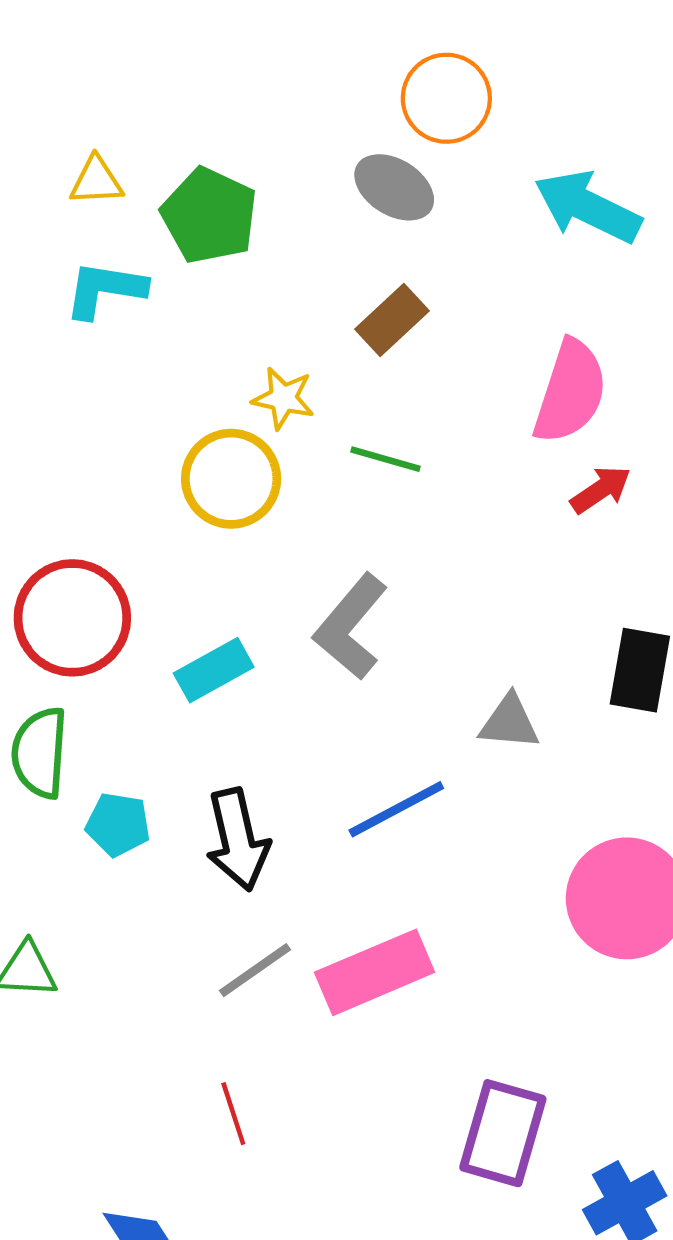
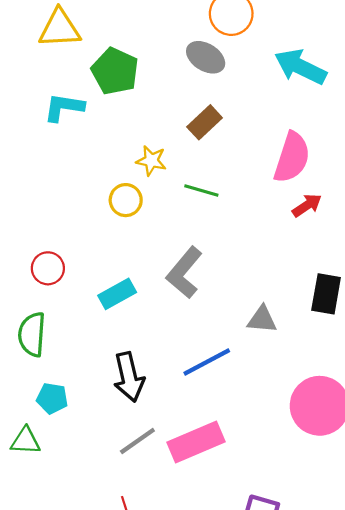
yellow triangle: (96, 181) -> (60, 28), moved, size x1.6
yellow circle: (231, 479) -> (126, 200), size x0.7
red circle: (72, 618) -> (48, 268), size x0.6
cyan pentagon: (118, 824) -> (52, 398), moved

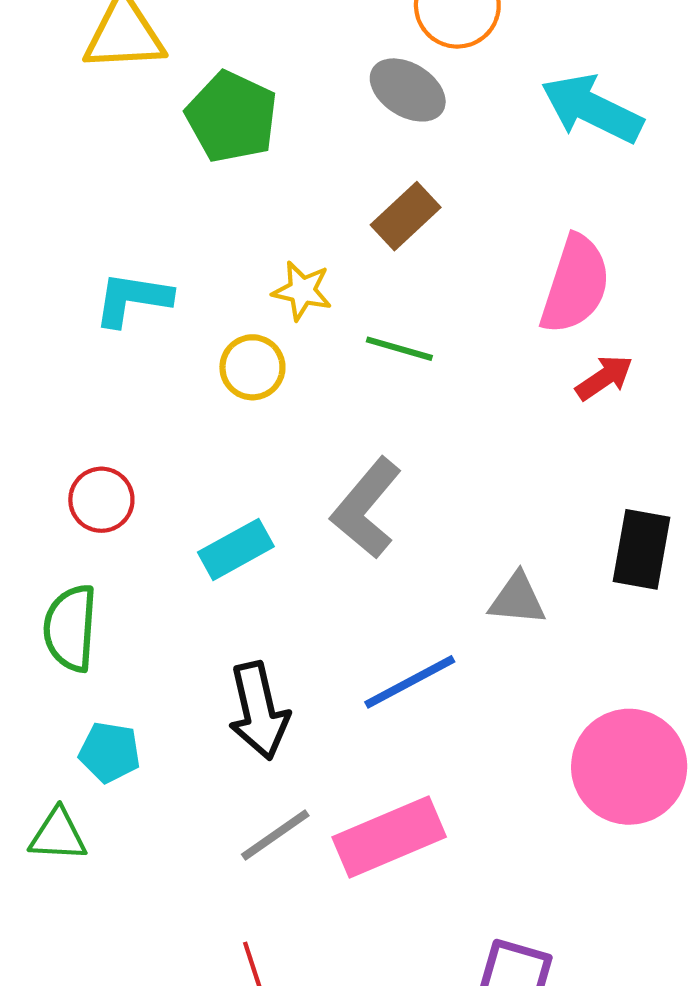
cyan L-shape: (64, 107) -> (132, 299), moved

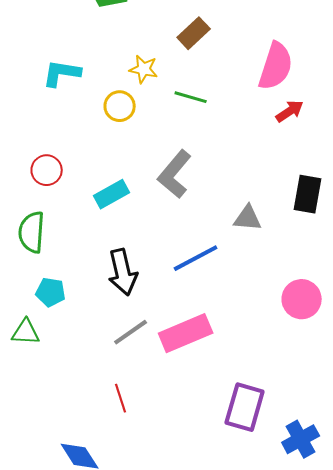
pink circle: (629, 767) -> (302, 299), size x0.7

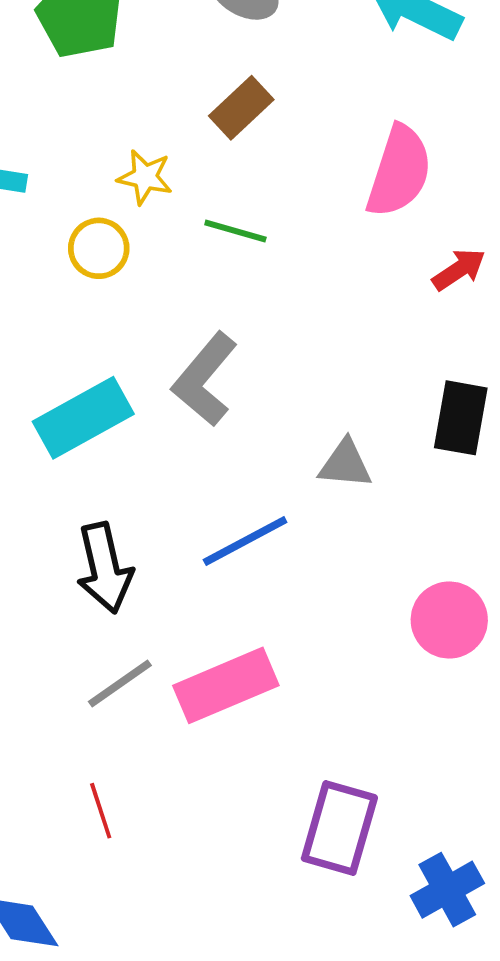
red arrow: (290, 111) -> (459, 270), moved
cyan rectangle: (112, 194) -> (83, 418), size x1.4

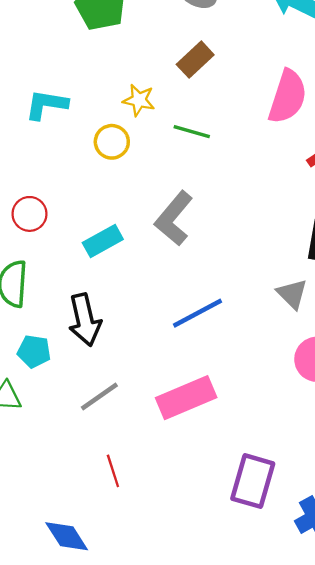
cyan rectangle: (83, 418) -> (103, 241), size x0.7
gray triangle: (345, 464) -> (292, 294), moved, turned 40
black arrow: (105, 568) -> (85, 320), moved
gray line: (120, 684) -> (99, 396), moved

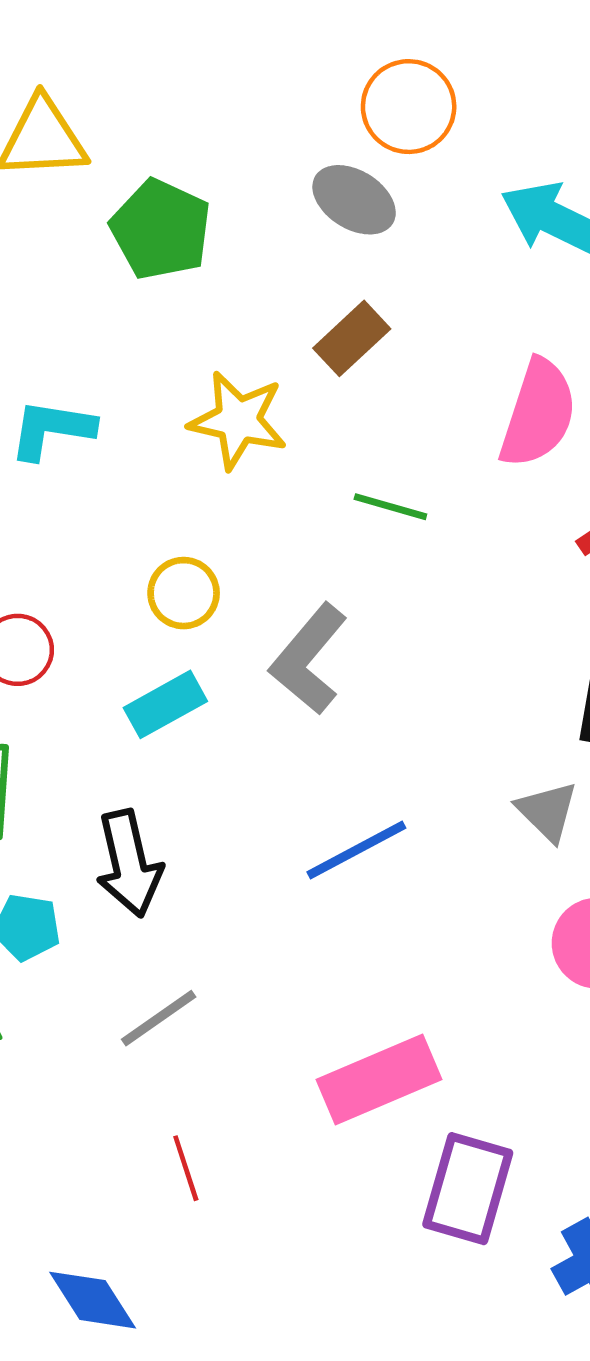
yellow star: (139, 100) -> (238, 420), size x1.5
green line: (192, 132) -> (390, 507), moved
yellow circle: (112, 142) -> (184, 593), moved
pink rectangle: (186, 398) -> (379, 1080), moved

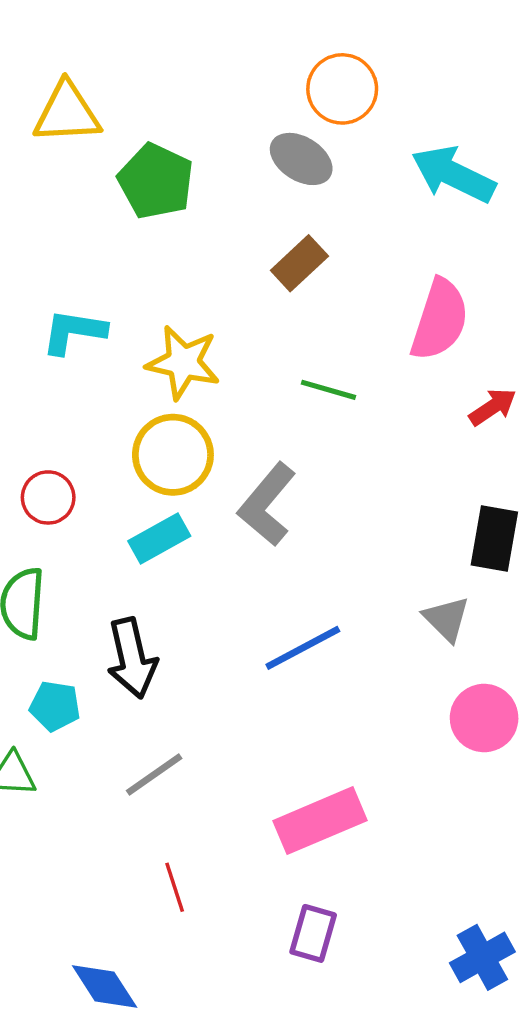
yellow star: (238, 420) -> (183, 362), moved
yellow circle: (184, 593) -> (173, 455), size x1.5
purple rectangle: (468, 1189) -> (313, 933), moved, size x0.7

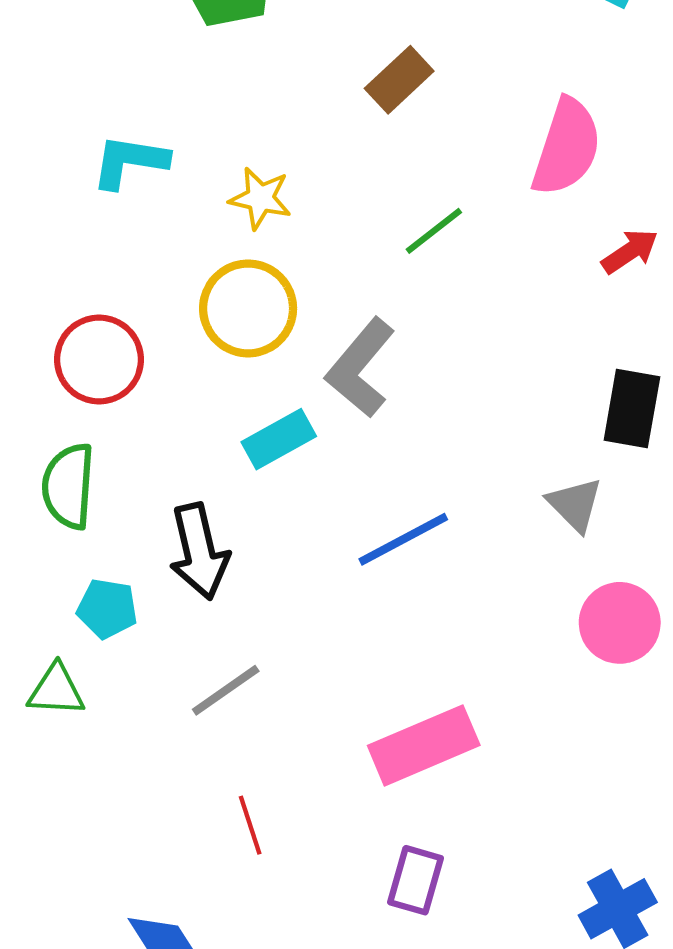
yellow star: (183, 362) -> (260, 198), size x0.7
green line: (328, 390) -> (434, 231), turned -54
red circle: (48, 497) -> (99, 360), size x1.4
cyan rectangle: (159, 539) -> (279, 439), moved

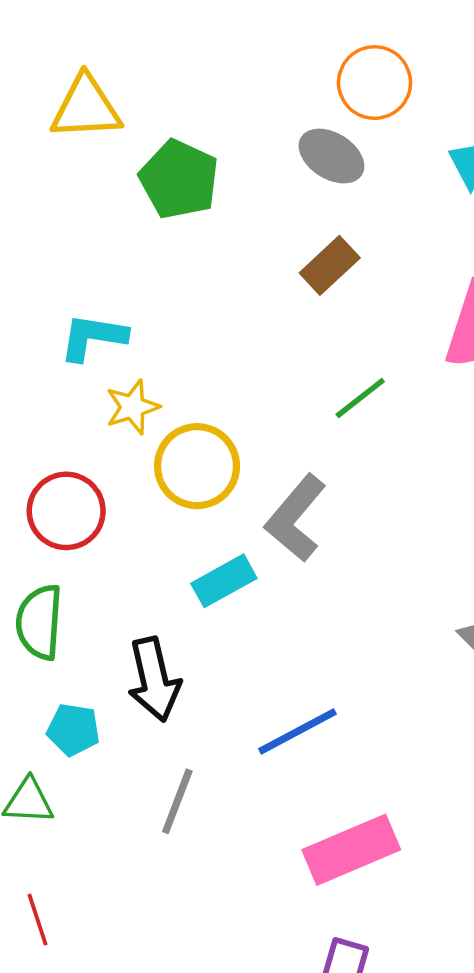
yellow star: (260, 198) -> (133, 407), moved, turned -30
blue line: (403, 539) -> (297, 731), moved
gray line: (226, 690) -> (177, 801), turned -34
red line: (250, 825) -> (38, 920), moved

